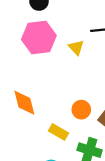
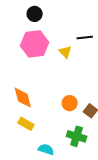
yellow rectangle: (59, 132) -> (26, 124), moved

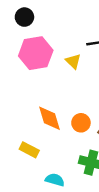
black circle: (35, 14) -> (24, 17), moved
orange diamond: (23, 98) -> (50, 118), moved

